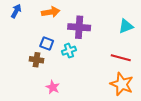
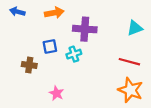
blue arrow: (16, 11) -> (17, 12), turned -104
blue square: (47, 43) -> (50, 46), turned -32
brown cross: (36, 60) -> (29, 65), moved

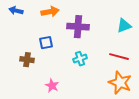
cyan cross: (74, 54) -> (80, 59), moved

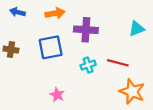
blue square: (46, 43) -> (51, 47), size x1.6
red line: (119, 57) -> (118, 63), moved
brown cross: (27, 60) -> (11, 50), moved

